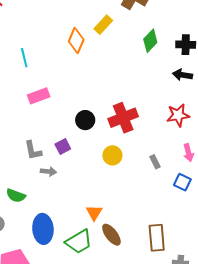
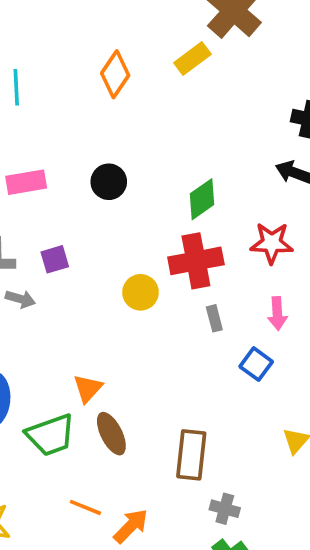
yellow rectangle: (103, 25) -> (192, 58), moved
green diamond: (150, 41) -> (202, 199), moved
pink rectangle: (39, 96) -> (26, 182), moved
red cross: (123, 118) -> (196, 261), moved
black circle: (85, 120) -> (109, 182), moved

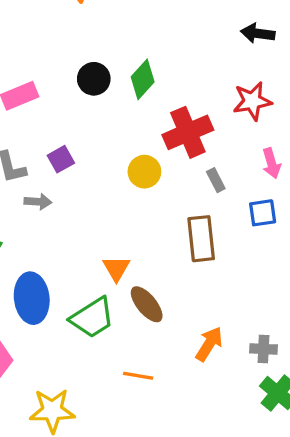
green diamond: (202, 199) -> (143, 79), moved
blue square: (256, 364) -> (263, 213), turned -32
brown rectangle: (191, 455) -> (201, 239), moved
orange arrow: (131, 526) -> (209, 344), moved

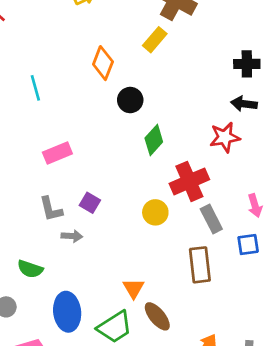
black circle: (94, 79) -> (130, 100), moved
red star: (252, 101) -> (225, 137), moved
purple square: (61, 159) -> (90, 203), turned -30
gray rectangle: (216, 180) -> (211, 219), size x1.5

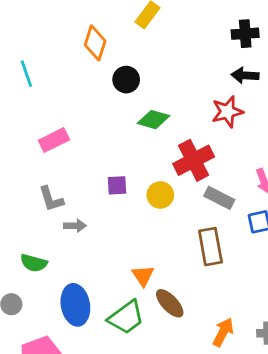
green diamond: (154, 140) -> (154, 120), turned 68
purple square: (90, 203) -> (117, 185), moved, turned -30
gray rectangle: (211, 219) -> (219, 198), turned -32

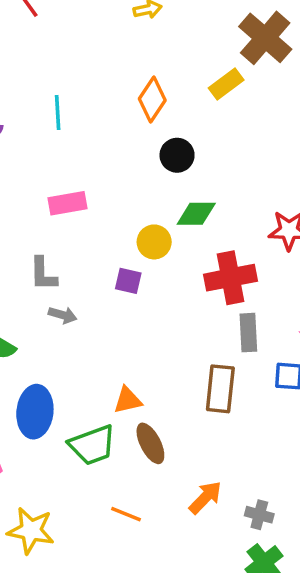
green diamond: (154, 120) -> (196, 214), turned -32
yellow circle: (160, 195) -> (154, 242), moved
gray rectangle: (219, 198) -> (248, 333), turned 44
orange triangle: (143, 276) -> (128, 400), turned 35

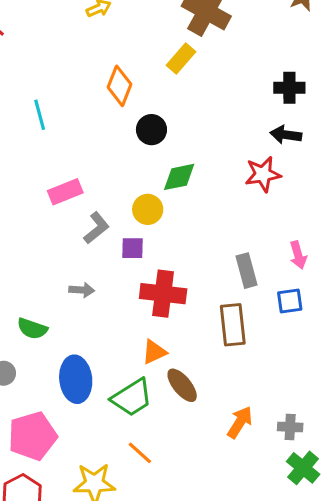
gray L-shape: (43, 274) -> (96, 228), moved, turned -116
red cross: (230, 278) -> (163, 294), moved, turned 30
orange line: (126, 514) -> (140, 453), moved, turned 32

